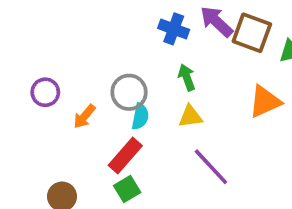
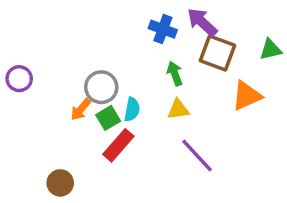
brown square: (252, 33) -> (218, 53), moved
purple circle: (45, 92) -> (19, 79), moved
gray circle: (129, 92) -> (101, 87), moved
green square: (127, 189) -> (108, 118), moved

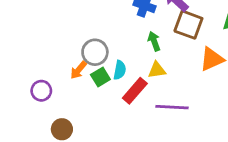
purple circle: (19, 79) -> (41, 91), moved
red rectangle: (118, 145) -> (135, 91), moved
purple line: (197, 156) -> (172, 107), turned -44

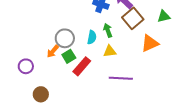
brown square: (188, 25) -> (133, 18), turned 30
cyan semicircle: (120, 70) -> (92, 37), moved
red rectangle: (135, 91) -> (82, 66), moved

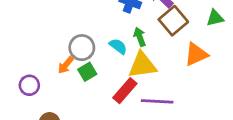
cyan semicircle: (92, 37) -> (118, 46), turned -64
yellow triangle: (110, 51) -> (142, 65), size x1.6
red rectangle: (82, 66) -> (125, 91), moved

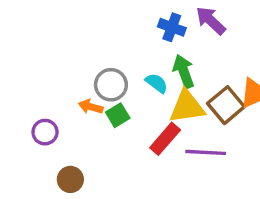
brown square: (173, 21) -> (226, 105), moved
green arrow: (140, 37) -> (184, 71), size x1.4
orange arrow: (66, 65) -> (91, 107), turned 66

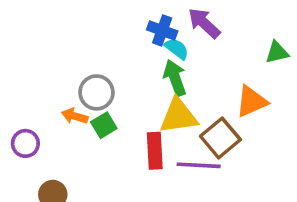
cyan semicircle: (157, 83) -> (177, 49), moved
brown square: (226, 105) -> (220, 138), moved
red rectangle: (165, 139) -> (155, 151), turned -44

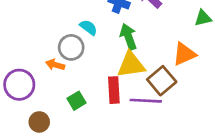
cyan semicircle: (177, 49) -> (88, 27), moved
green square: (104, 125) -> (77, 101), moved
purple circle: (25, 143) -> (19, 85), size x1.5

